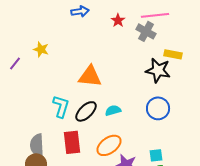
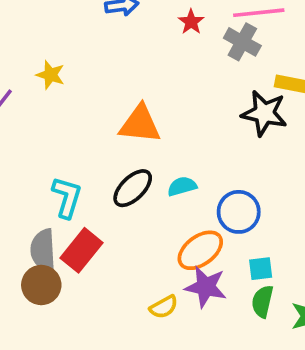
cyan L-shape: (61, 106) -> (67, 197), moved
blue circle: (158, 108) -> (239, 212), moved
red rectangle: (72, 142) -> (81, 250), moved, turned 45
orange ellipse: (109, 145) -> (200, 250), moved

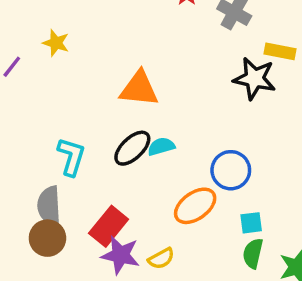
cyan semicircle: (182, 186) -> (161, 146), moved
red rectangle: (81, 250) -> (109, 226), moved
purple star: (206, 287) -> (120, 255), moved

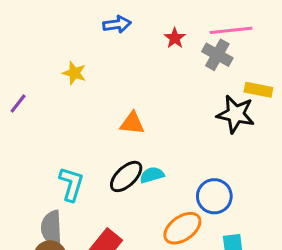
yellow star: (56, 43) -> (74, 73), moved
orange triangle: (139, 89) -> (132, 123), size x0.7

